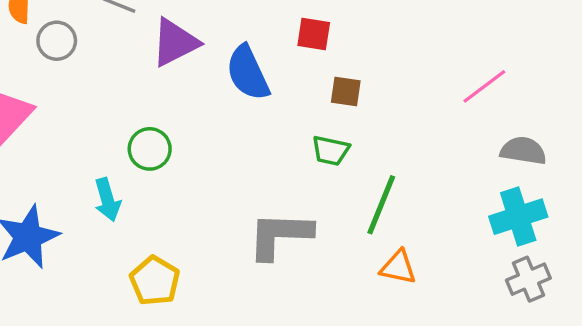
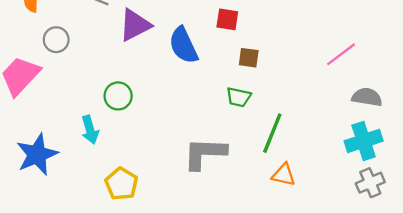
gray circle: (57, 41) -> (56, 40), moved

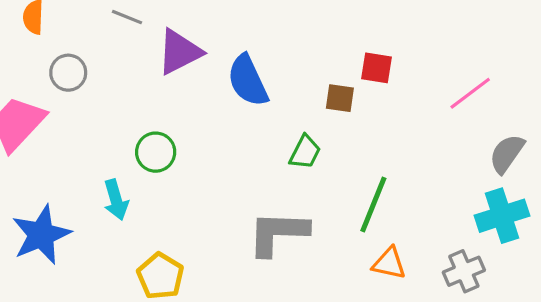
red square: (227, 19) -> (376, 68), moved
green trapezoid: (239, 97) -> (305, 152), moved, turned -75
gray semicircle: (367, 97) -> (507, 154), turned -64
gray cross: (370, 183) -> (464, 271), moved

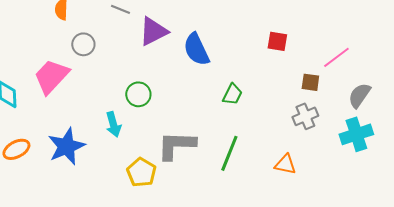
brown square: (340, 98) -> (310, 82), moved
green line: (373, 205) -> (229, 153), moved
gray L-shape: (278, 233) -> (176, 145), moved
gray cross: (464, 271) -> (305, 116), moved

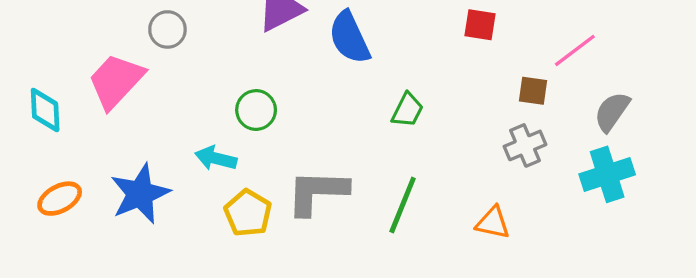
cyan arrow: (113, 124) -> (216, 158), turned 120
yellow pentagon: (141, 172) -> (248, 213), moved

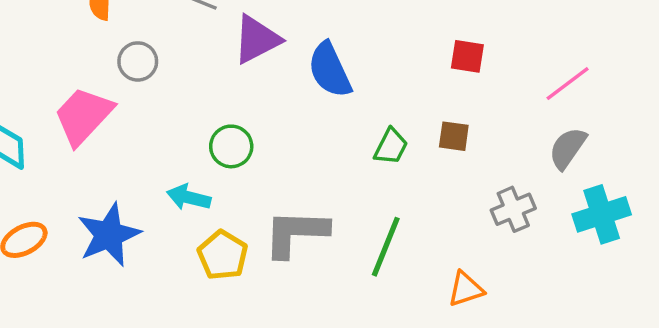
brown square: (533, 91) -> (454, 136), moved
gray semicircle: (612, 112) -> (568, 148), moved
gray cross: (525, 145) -> (513, 209), moved
orange triangle: (493, 223) -> (466, 289), moved, turned -30

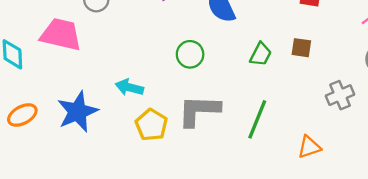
pink trapezoid: (83, 116) -> (61, 34), turned 60
green circle: (231, 146) -> (190, 54), moved

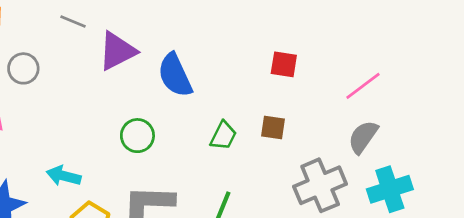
gray cross: (340, 95) -> (320, 185), size x1.5

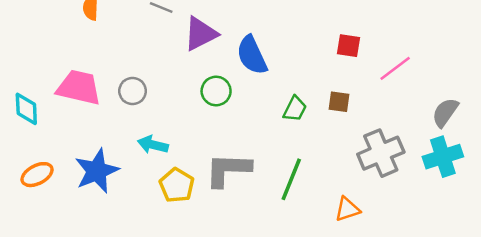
gray circle: (23, 68) -> (133, 91), moved
pink line: (363, 86) -> (395, 68), moved
green circle: (137, 136) -> (216, 91), moved
gray semicircle: (363, 137) -> (445, 112), moved

